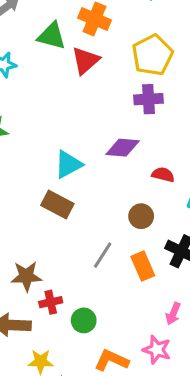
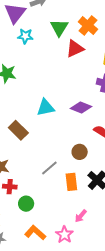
green triangle: (52, 36) -> (59, 28), turned 30
brown rectangle: (57, 205) -> (18, 130), moved

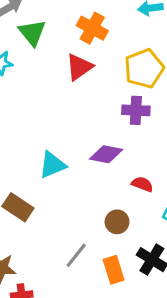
green triangle: (59, 28) -> (32, 33), moved

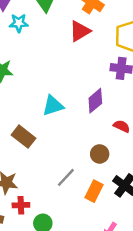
purple diamond: (106, 154) -> (95, 101), turned -55
orange rectangle: (114, 270) -> (94, 191), turned 40

